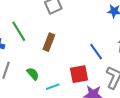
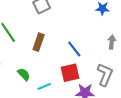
blue line: (96, 52) -> (74, 49), moved

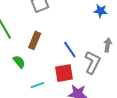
green semicircle: (24, 74) -> (19, 62), moved
gray L-shape: (105, 75) -> (92, 62), moved

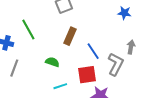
brown rectangle: (35, 40) -> (70, 36), moved
green semicircle: (19, 62) -> (52, 62), moved, turned -32

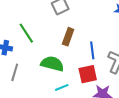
blue line: (93, 51) -> (92, 50), turned 30
green semicircle: (52, 62) -> (52, 64), size x1.6

